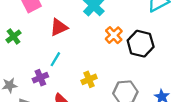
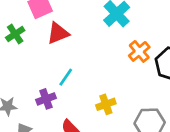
red triangle: (59, 27) -> (58, 33), moved
green cross: (14, 36) -> (15, 34), moved

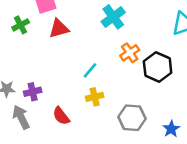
cyan line: (66, 77) -> (90, 70), moved
purple cross: (46, 99) -> (33, 92), moved

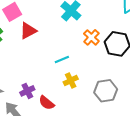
cyan line: (90, 70) -> (62, 59), turned 40
purple cross: (33, 92) -> (27, 91), moved

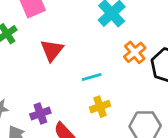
red triangle: (28, 31) -> (52, 50), moved, turned -30

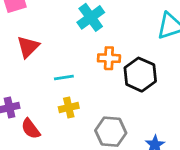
orange cross: (135, 52) -> (109, 58), turned 35

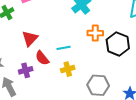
red triangle: (28, 47) -> (30, 38), moved
red semicircle: (31, 129) -> (42, 58), moved

